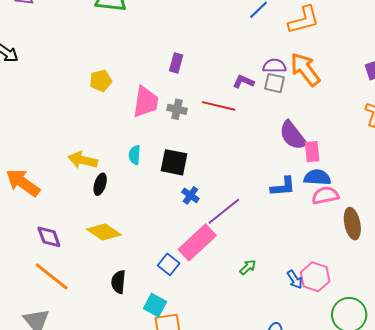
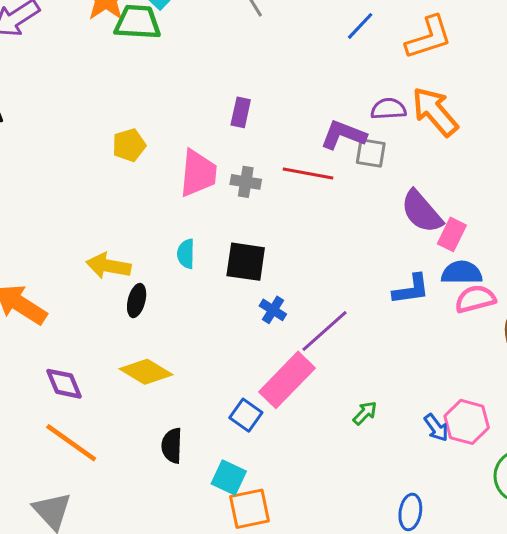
purple L-shape: (243, 82) -> (343, 135), size x1.4
gray square: (274, 83) -> (371, 153), moved
pink rectangle: (312, 152) -> (452, 234), turned 35

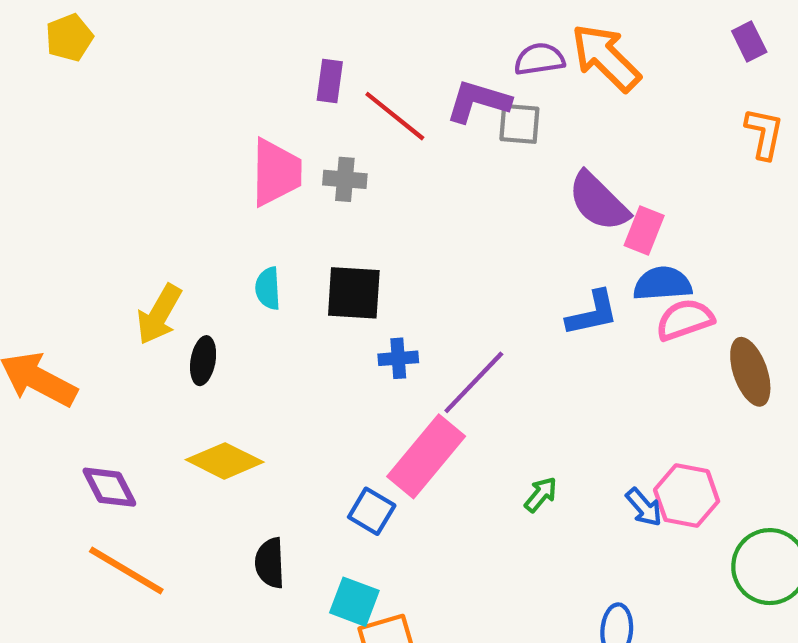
yellow pentagon: (129, 145) -> (69, 38), moved
red line: (308, 173) -> (395, 116), moved, turned 33
yellow arrow: (108, 266) -> (159, 314), turned -66
blue cross: (273, 310) -> (398, 358), turned -32

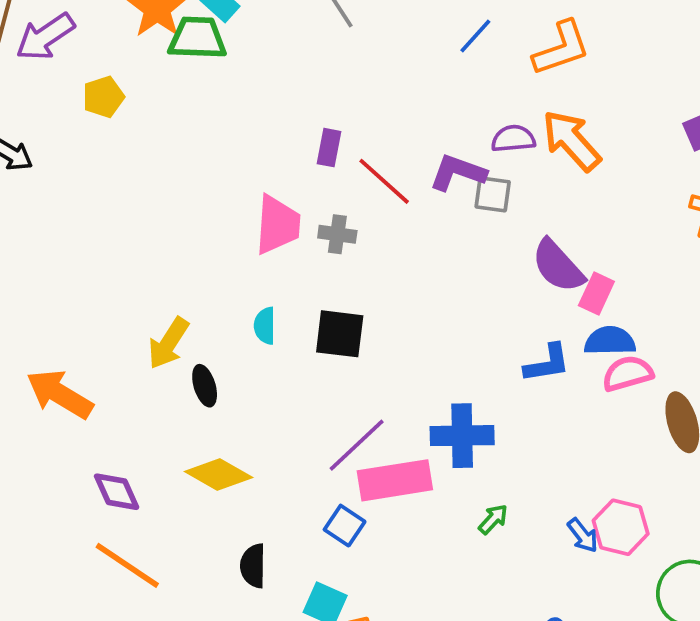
blue cross: (398, 358) -> (462, 436), moved, size x1.8
black ellipse: (203, 361) -> (205, 386), turned -30
purple line: (474, 382) -> (357, 445), moved
pink rectangle: (426, 456) -> (395, 480), turned 38

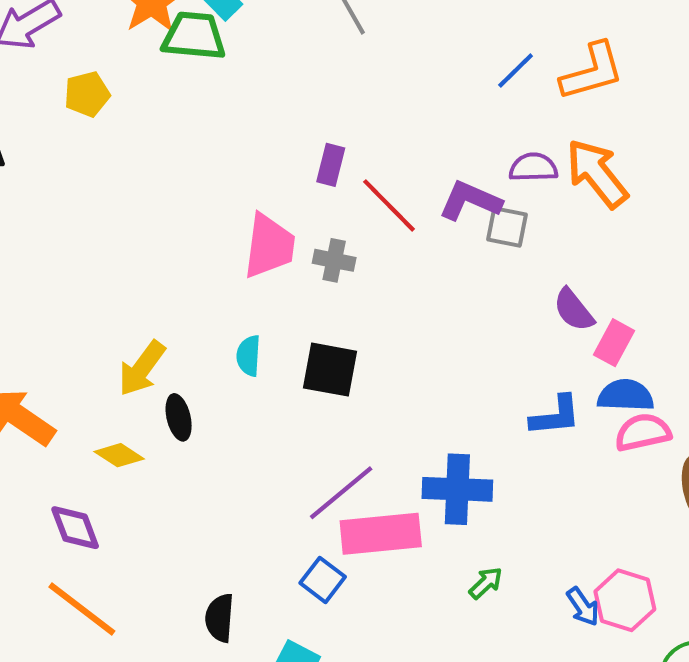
blue line: (475, 36) -> (516, 71), moved
purple semicircle: (558, 266) -> (574, 310), size x0.7
yellow diamond: (219, 474) -> (119, 455), moved, size x0.7

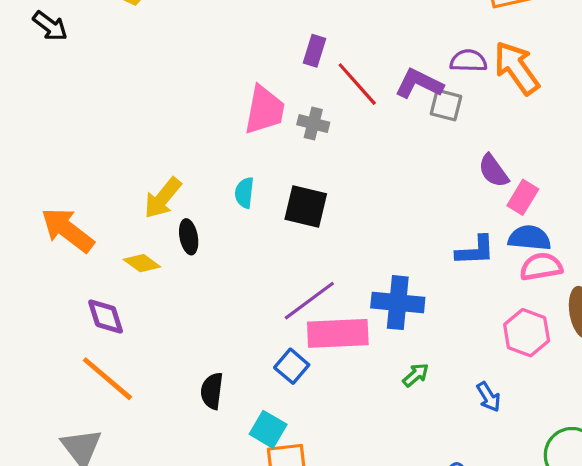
pink hexagon: (625, 600) -> (527, 333), moved

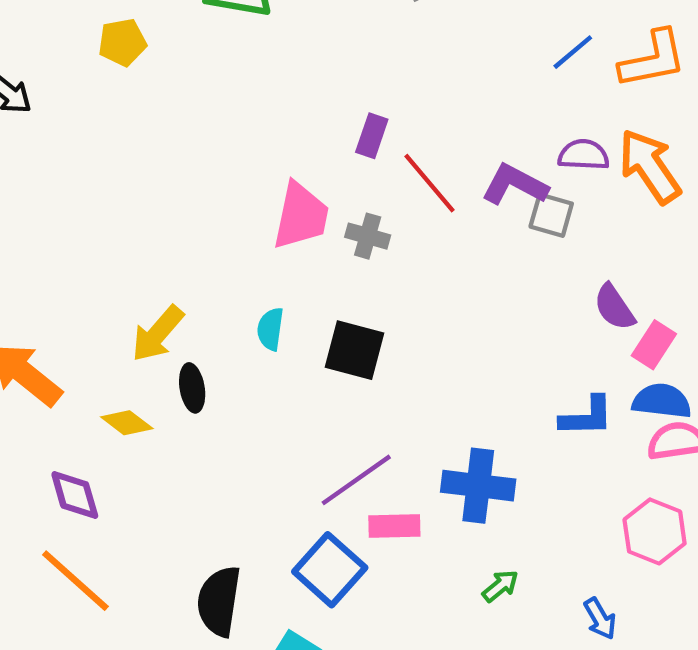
pink rectangle: (338, 333) -> (394, 526), size x0.6
blue square: (292, 366) -> (330, 570), size x1.5
black semicircle: (212, 391) -> (219, 601), size x1.4

